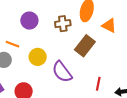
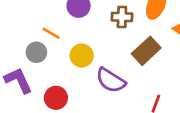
purple semicircle: (62, 72) -> (111, 80), turned -30

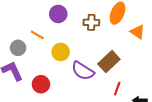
brown rectangle: (146, 51) -> (109, 62), moved
gray circle: (36, 52) -> (18, 48), moved

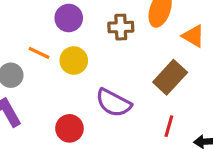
yellow circle: (61, 52) -> (74, 61), moved
brown rectangle: (109, 62) -> (170, 77), moved
red circle: (41, 84) -> (69, 128), moved

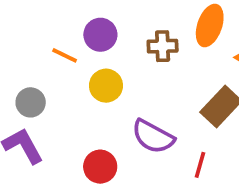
orange line: (39, 53) -> (65, 55), moved
red line: (169, 126) -> (200, 165), moved

